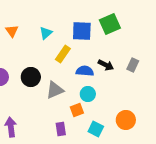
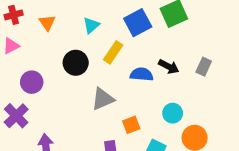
blue square: (82, 31) -> (138, 23), turned -30
black circle: (31, 77) -> (76, 63), moved
cyan circle: (88, 94) -> (173, 113), moved

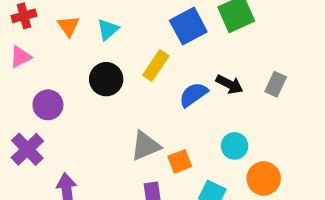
cyan triangle: (91, 25) -> (108, 29), moved
blue semicircle: (142, 74) -> (193, 95), turned -40
gray triangle: (103, 99) -> (146, 146), moved

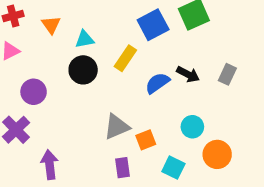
cyan triangle: (108, 29) -> (85, 39), moved, turned 30

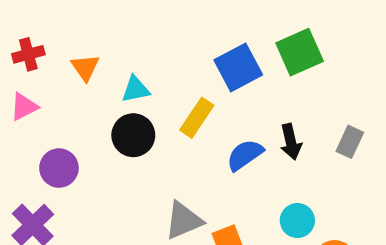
black arrow: (188, 74) -> (291, 142), turned 50

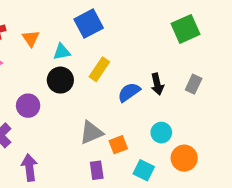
green square: (300, 52) -> (186, 29), moved
blue square: (238, 67) -> (89, 24), moved
purple circle: (59, 168) -> (28, 106), moved

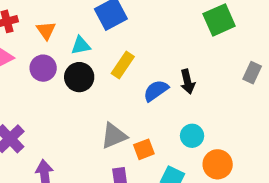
gray rectangle: (194, 84) -> (252, 73), moved
purple circle: (28, 106) -> (43, 68), moved

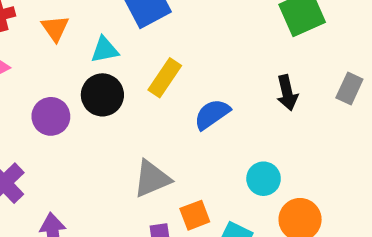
purple circle: (43, 68) -> (51, 116), moved
black arrow: (188, 82) -> (287, 93), moved
orange square: (144, 149) -> (195, 215), moved

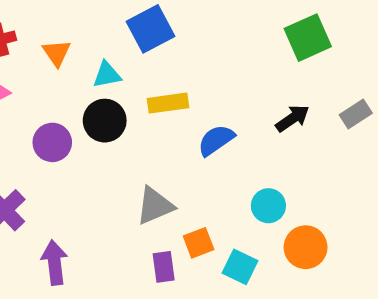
yellow rectangle: (165, 78) -> (168, 103), turned 48
gray rectangle: (349, 88) -> (356, 114), turned 32
black arrow: (287, 93) -> (292, 118), turned -112

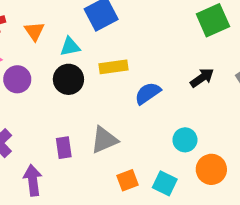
purple circle: (52, 142) -> (17, 79), moved
orange square: (199, 243) -> (128, 180), moved
purple rectangle: (164, 267) -> (64, 148), moved

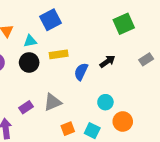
black arrow: (202, 78) -> (107, 61), moved
blue semicircle: (148, 93) -> (81, 72), turned -30
purple rectangle: (64, 148) -> (26, 107), turned 64

